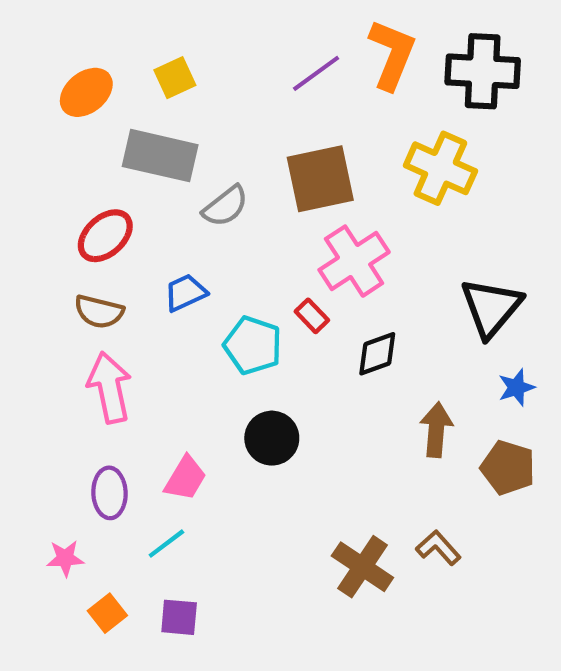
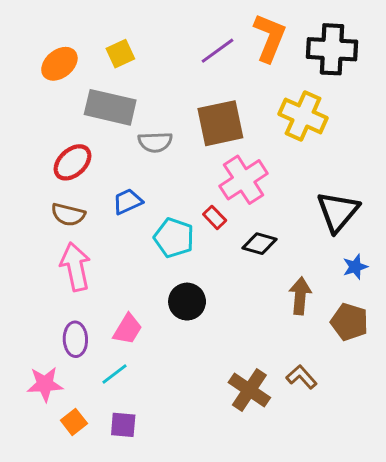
gray semicircle: (225, 206) -> (155, 142), turned 36
black diamond: (377, 354) -> (260, 244), turned 36
pink star: (65, 558) -> (45, 384), size x1.4

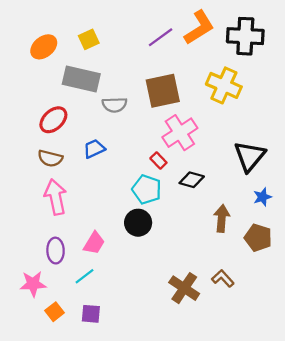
orange L-shape: (270, 38) -> (199, 28), turned 36
cyan pentagon: (174, 238) -> (147, 189), moved

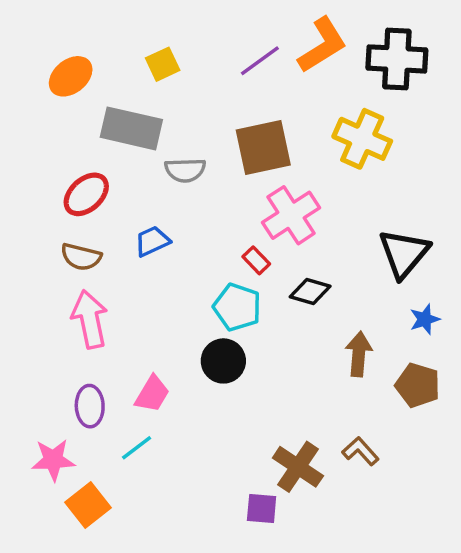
yellow square: (89, 39) -> (163, 64), moved
orange square: (54, 312) -> (88, 505), size x1.4
purple square: (91, 314) -> (262, 508), moved

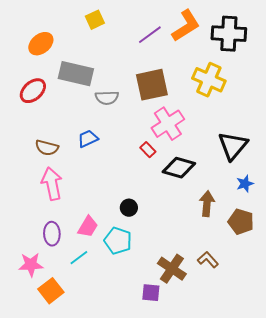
yellow square: (163, 64) -> (95, 20), moved
red ellipse: (86, 194) -> (33, 91), moved
black diamond: (310, 292) -> (179, 168), size x1.4
cyan pentagon: (237, 307) -> (118, 241), moved
black circle: (223, 361) -> (129, 208), size x0.7

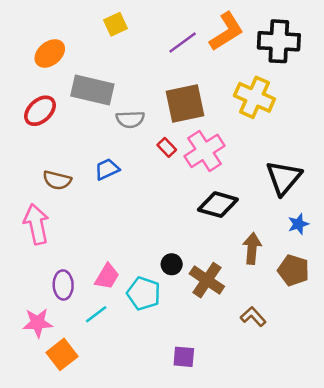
red rectangle: (148, 150) -> (167, 147), moved
pink arrow: (52, 184) -> (36, 224), moved
black circle: (129, 208) -> (172, 264), moved
brown cross: (172, 269) -> (207, 280), moved

